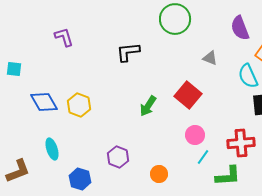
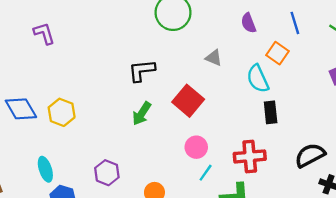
purple semicircle: (240, 28) -> (248, 23), size x0.7
black L-shape: (128, 52) -> (142, 71), moved
cyan ellipse: (52, 149) -> (45, 169), moved

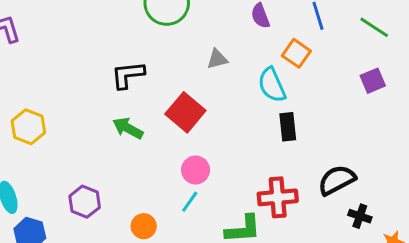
gray triangle: (214, 58) -> (217, 59), turned -36
green arrow: (142, 113) -> (128, 128), turned 85
red cross: (250, 156) -> (278, 197), moved
cyan line: (206, 173) -> (190, 202), moved

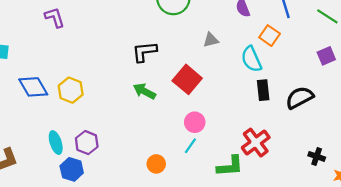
black semicircle: (337, 180) -> (300, 98), moved
red cross: (278, 197) -> (256, 143), turned -32
purple hexagon: (85, 202) -> (87, 143), moved

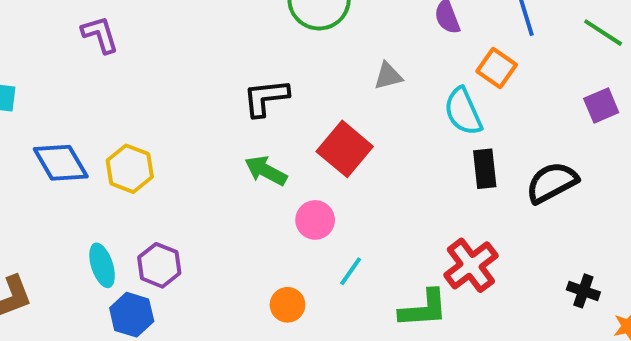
pink circle: (195, 122) -> (315, 220), moved

